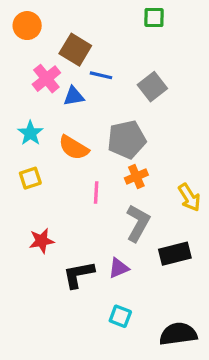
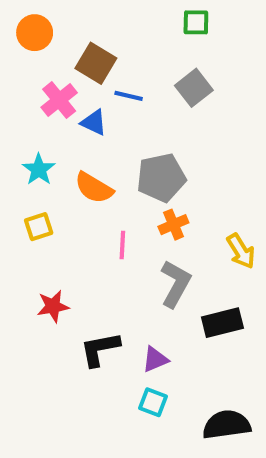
gray square: (152, 87) -> (194, 88), moved
blue triangle: (74, 96) -> (94, 122), turned 35
purple triangle: (119, 268) -> (155, 359), moved

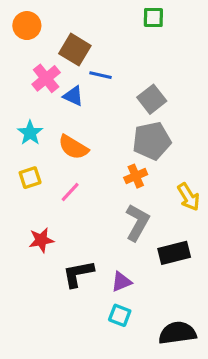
gray square: (194, 88) -> (152, 99), moved
gray pentagon: (161, 178) -> (152, 141), moved
pink line: (122, 245) -> (70, 192), moved, turned 40

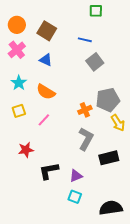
orange circle: (27, 26) -> (17, 25), moved
blue line: (101, 75) -> (85, 40), moved
pink cross: (46, 78) -> (17, 50), moved
gray pentagon: (152, 141) -> (108, 100), moved

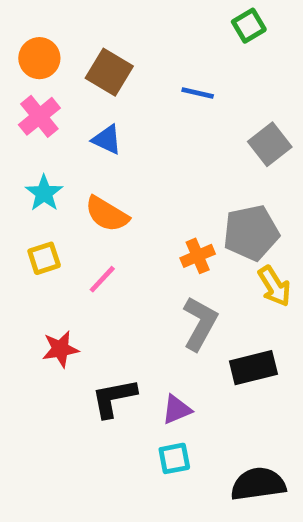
green square: (96, 11) -> (249, 26), moved, turned -32
gray square: (95, 62) -> (270, 144), moved
cyan square: (75, 197) -> (174, 458), turned -32

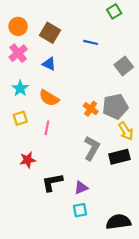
orange cross: (198, 256) -> (91, 109), moved, turned -32
pink line: (102, 279) -> (47, 128), turned -32
black rectangle: (253, 368) -> (119, 157), moved

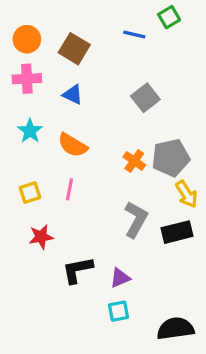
blue line: (91, 42) -> (134, 34), moved
pink cross: (18, 53) -> (27, 79), turned 36
gray square: (124, 66) -> (145, 98), moved
yellow square: (20, 118) -> (30, 193), moved

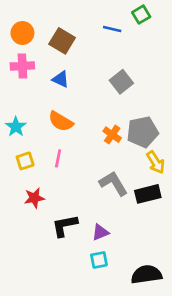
cyan star: (30, 131) -> (16, 127), moved
gray L-shape: (136, 219) -> (113, 183), turned -60

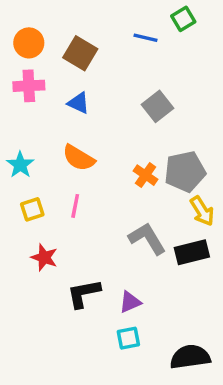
red star: (34, 198) -> (44, 257), turned 30

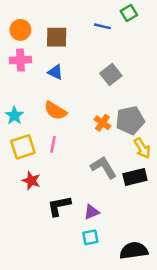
brown square: (80, 53) -> (57, 37), turned -30
yellow square: (32, 209) -> (23, 147), size x1.5

